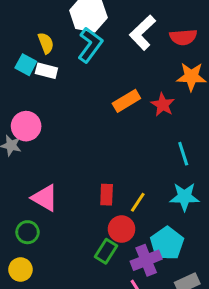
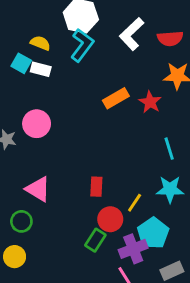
yellow semicircle: (46, 43) -> (40, 43), turned -48
pink circle: (26, 126) -> (37, 124), moved
yellow line: (138, 202) -> (135, 203), moved

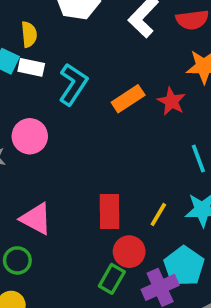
yellow semicircle: (40, 43) -> (29, 34), turned 66
cyan L-shape: (82, 45) -> (73, 84), moved
red rectangle: (96, 187) -> (110, 211), size x1.4
yellow line: (135, 203) -> (158, 215), moved

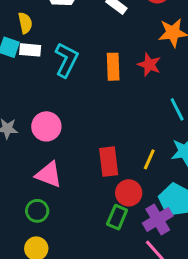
orange rectangle: (128, 99) -> (113, 67), turned -52
pink circle: (30, 136) -> (46, 126), moved

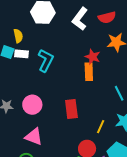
red star: (149, 65) -> (93, 57), moved
orange rectangle: (113, 67) -> (89, 72), moved
red rectangle: (109, 162) -> (71, 109), moved

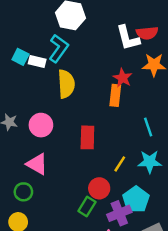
white L-shape: (80, 19) -> (128, 38), moved, turned -60
yellow semicircle: (18, 36) -> (66, 84), moved, size x1.6
cyan L-shape: (46, 60) -> (59, 48), moved

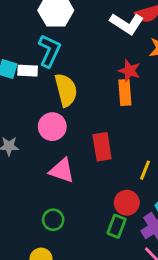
white L-shape: (128, 38) -> (127, 24), turned -32
pink circle: (41, 125) -> (52, 127), moved
pink triangle: (37, 164) -> (62, 171), moved
green circle: (23, 192) -> (53, 220), moved

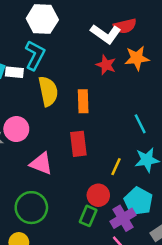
red star: (129, 71) -> (106, 65), moved
orange rectangle: (125, 92) -> (83, 101), moved
pink circle: (52, 127) -> (16, 129), moved
green circle: (53, 220) -> (31, 208), size x1.6

